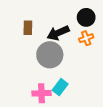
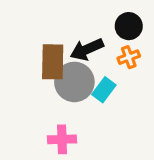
brown rectangle: (28, 28) -> (53, 62), moved, size x1.6
cyan rectangle: (60, 87) -> (104, 90), moved

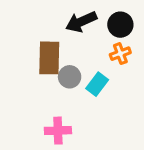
black arrow: (87, 49) -> (81, 22), moved
gray circle: (74, 82) -> (70, 77), size x0.6

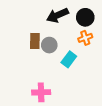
brown rectangle: (49, 58) -> (35, 41), size x0.7
gray circle: (70, 77) -> (49, 45), moved

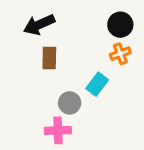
black arrow: (58, 15) -> (39, 25), moved
gray circle: (49, 45) -> (70, 103), moved

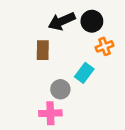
black arrow: (39, 25) -> (62, 21), moved
black circle: (120, 25) -> (92, 21), moved

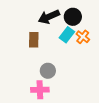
orange cross: (105, 46) -> (83, 37), turned -32
cyan rectangle: (84, 73) -> (67, 35), moved

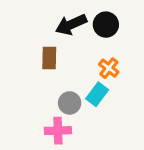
cyan rectangle: (67, 35) -> (97, 94), moved
orange cross: (83, 37) -> (109, 68), moved

